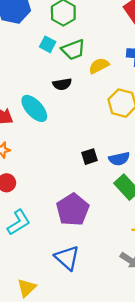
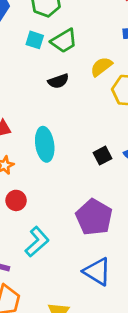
yellow semicircle: (99, 66) -> (101, 67), moved
cyan ellipse: (34, 108) -> (45, 144), moved, turned 44

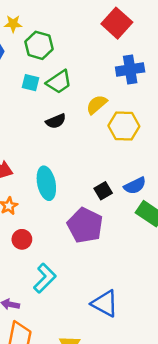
purple pentagon: (94, 217) -> (85, 225), moved

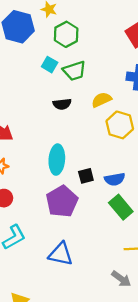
cyan ellipse: (46, 183) -> (57, 160), moved
blue triangle: (105, 303) -> (61, 254), moved, turned -32

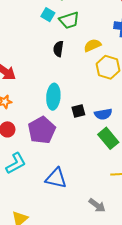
black semicircle: (62, 104) -> (58, 49), turned 105
purple pentagon: (62, 201) -> (42, 130), moved
gray arrow: (121, 279) -> (97, 205), moved

